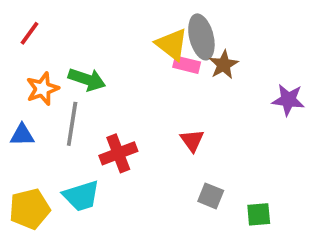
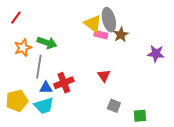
blue triangle: (22, 135) -> (46, 88), moved
yellow pentagon: (30, 209) -> (17, 101), moved

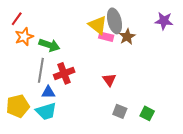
orange star: (23, 48) -> (24, 37), moved
purple star: (156, 54) -> (164, 21), moved
red cross: (64, 83) -> (64, 73), moved
green square: (140, 116) -> (147, 113), moved, turned 32

